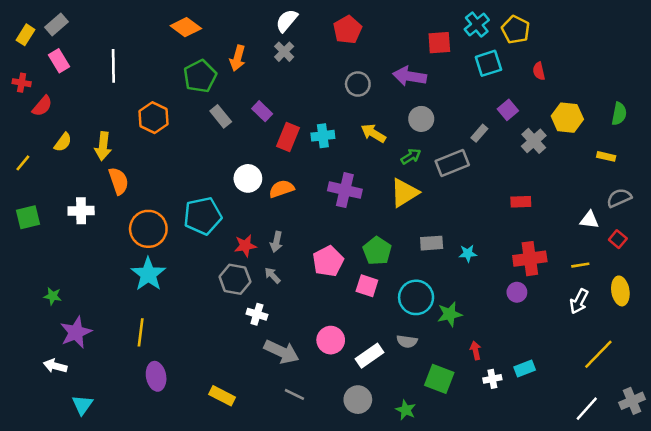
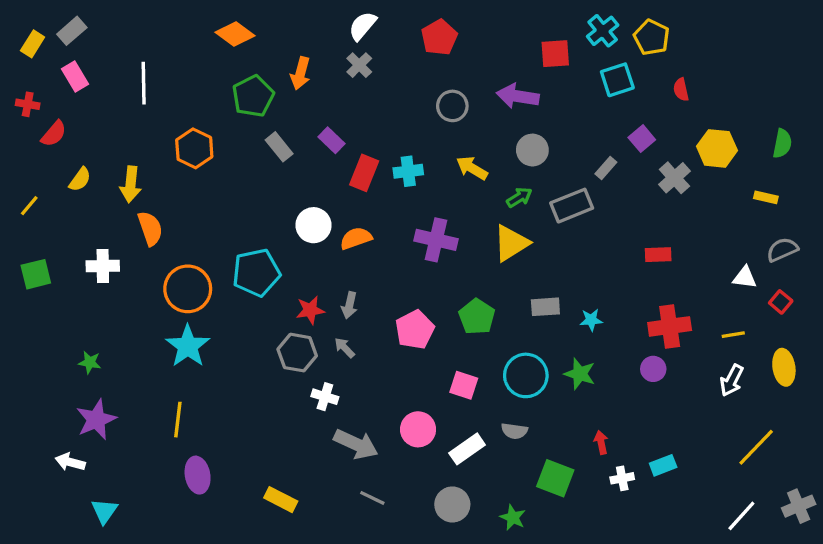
pink square: (367, 286) -> (464, 385), moved
green star: (53, 296) -> (90, 362), moved
green star: (450, 314) -> (580, 374), moved, turned 30

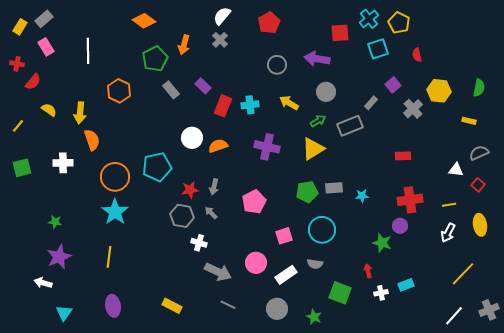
yellow semicircle: (80, 179) -> (49, 110), turned -91
green pentagon: (477, 317) -> (307, 192), moved, turned 30
green star: (580, 374) -> (382, 243), moved
pink square: (464, 385) -> (284, 236), turned -36
purple ellipse: (198, 475) -> (113, 306), moved

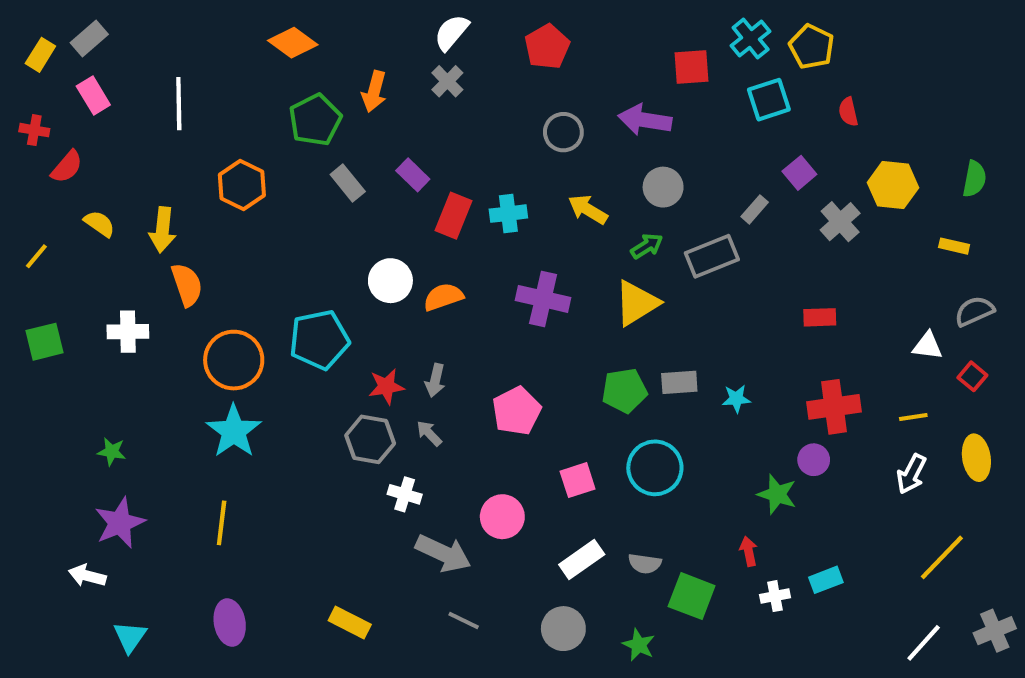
pink circle: (256, 263) -> (502, 517), moved
gray semicircle: (315, 264) -> (645, 563), moved

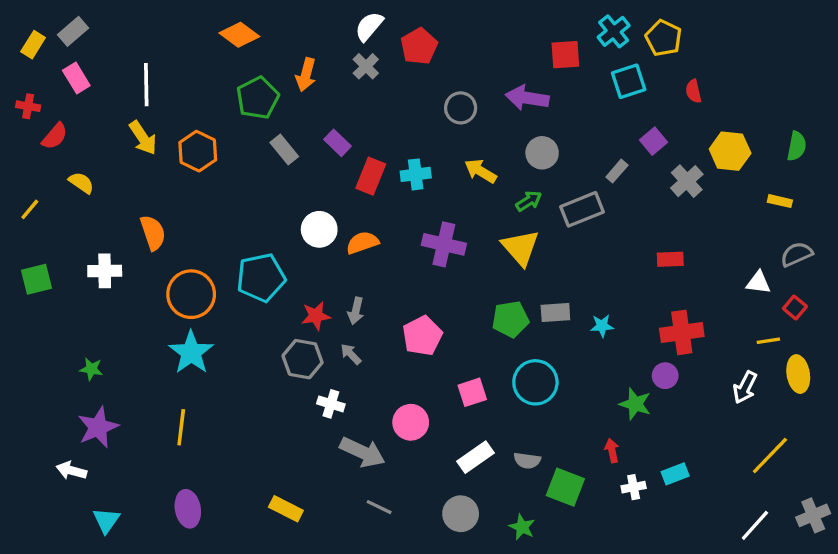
red pentagon: (547, 47) -> (419, 46), moved
yellow arrow: (163, 230) -> (143, 138), moved, turned -40
yellow triangle: (637, 303) -> (520, 248), turned -39
yellow line: (913, 417) -> (768, 341), moved

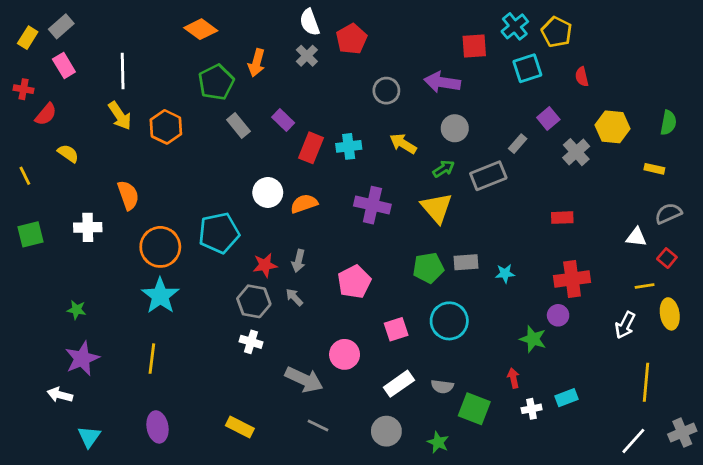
white semicircle: (369, 26) -> (310, 22), turned -60
yellow line: (30, 209) -> (25, 176), turned -66
white cross: (331, 404) -> (251, 342), moved
yellow line: (770, 456) -> (646, 382), turned -39

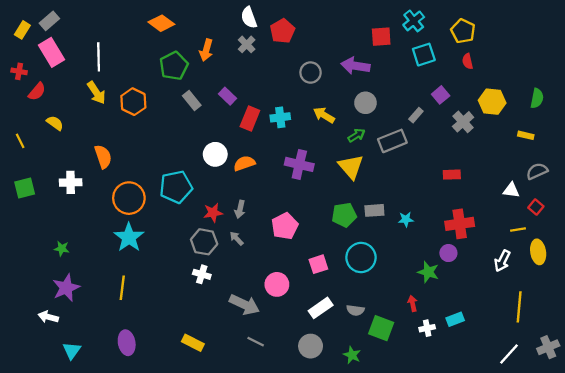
yellow pentagon: (557, 32) -> (463, 31), moved
pink rectangle: (64, 65) -> (52, 52), size x1.4

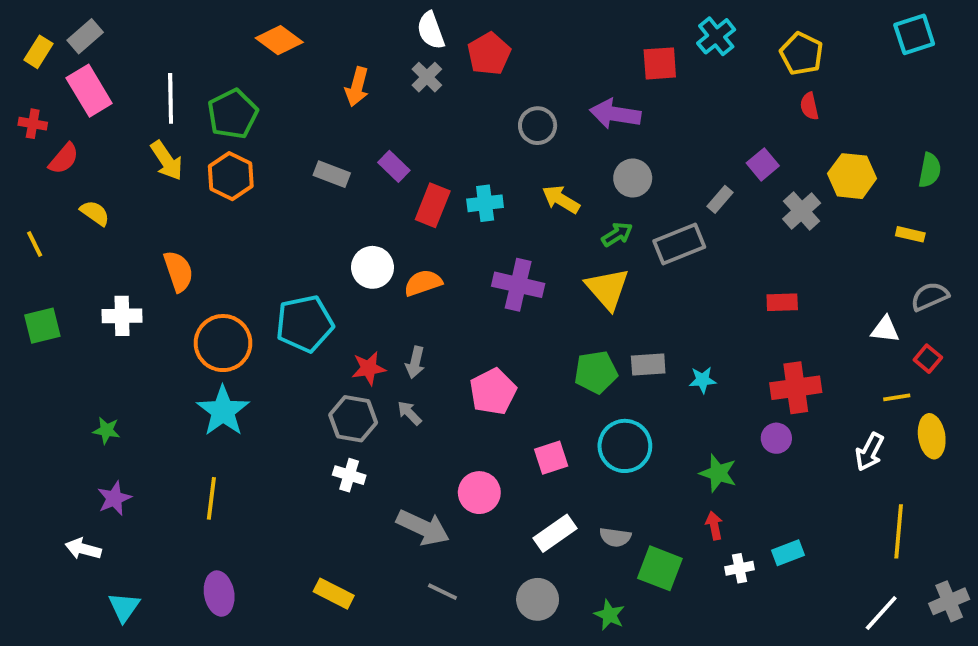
cyan square: (424, 55) -> (914, 34), moved
green pentagon: (174, 66) -> (233, 114), moved
gray rectangle: (192, 101) -> (332, 174), turned -30
green star: (428, 272) -> (718, 473), moved
purple star: (66, 288) -> (114, 498), size x0.7

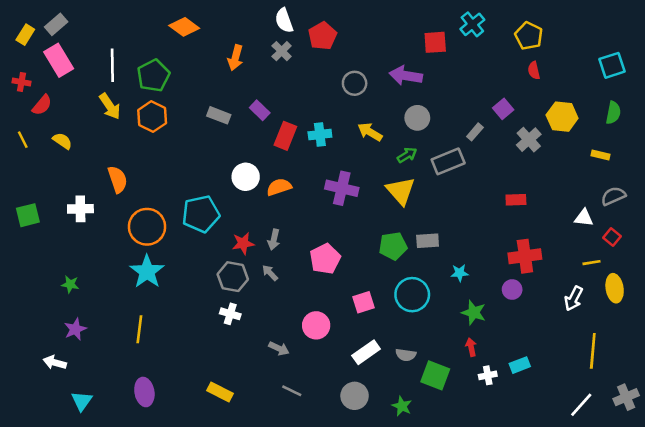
cyan square: (914, 34) -> (612, 65), moved
yellow line: (35, 244) -> (23, 140), moved
cyan star: (703, 380) -> (460, 273), moved
gray arrow: (423, 528) -> (279, 348), size x0.6

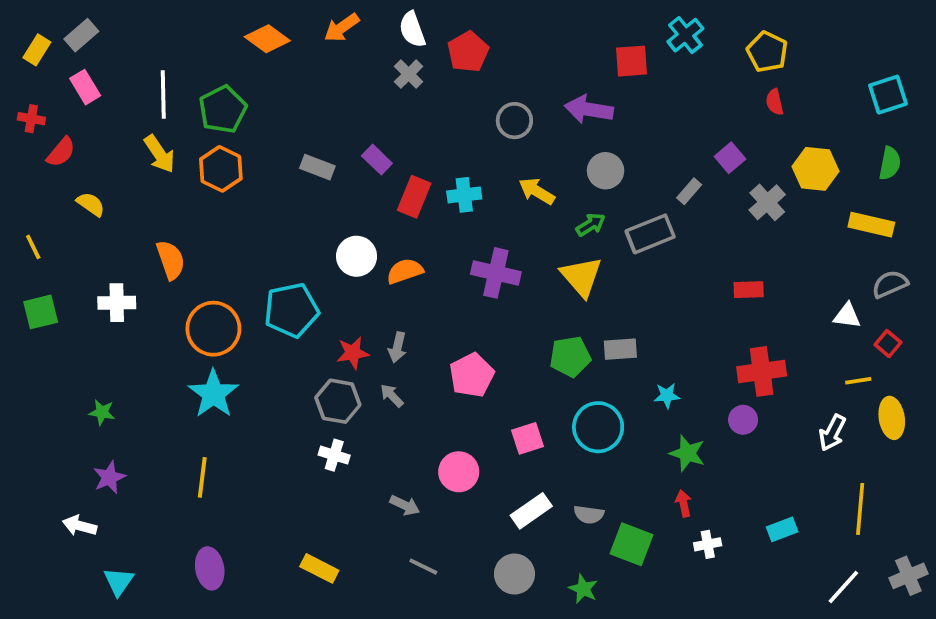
orange arrow: (235, 58) -> (342, 28), moved, turned 40
pink rectangle: (59, 60) -> (85, 87), size x0.7
yellow line: (23, 140) -> (33, 247), moved
yellow rectangle: (600, 155) -> (871, 225), size x1.6
cyan rectangle: (520, 365) -> (782, 529), moved

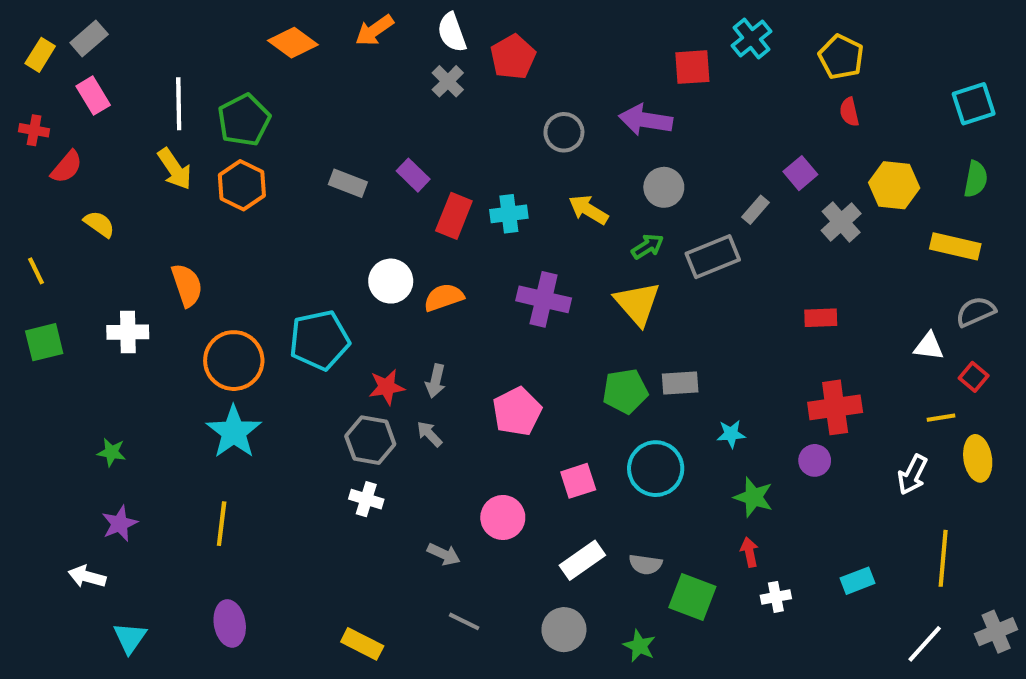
yellow rectangle: (319, 568) -> (362, 644), moved

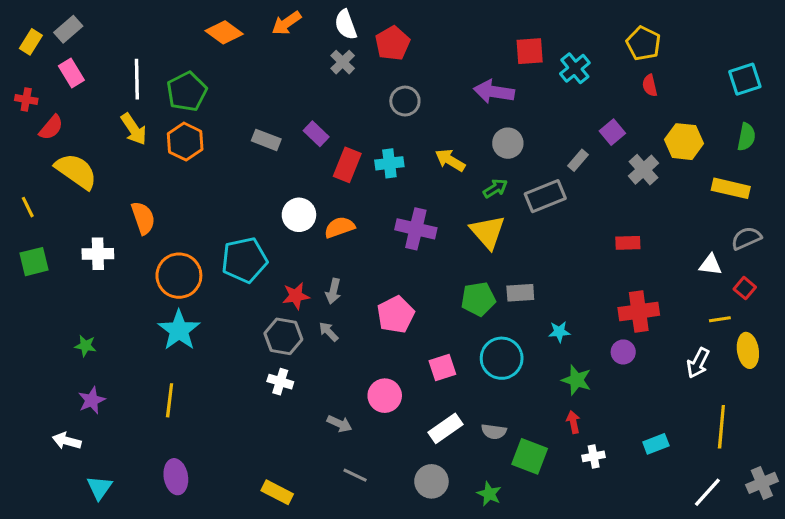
cyan cross: (751, 39) -> (575, 68), moved
gray circle: (564, 132) -> (405, 101), moved
yellow semicircle: (99, 224) -> (76, 171), size x1.8

